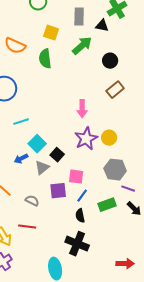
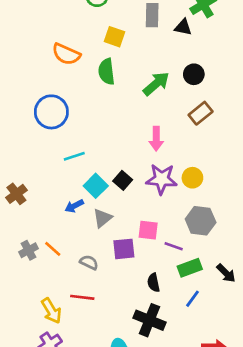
green arrow: (82, 46) -> (156, 84), moved
purple star: (86, 139) -> (162, 179), turned 30
black square: (57, 155) -> (123, 180), moved
purple line: (128, 189) -> (174, 246), moved
blue line: (82, 196) -> (192, 299), moved

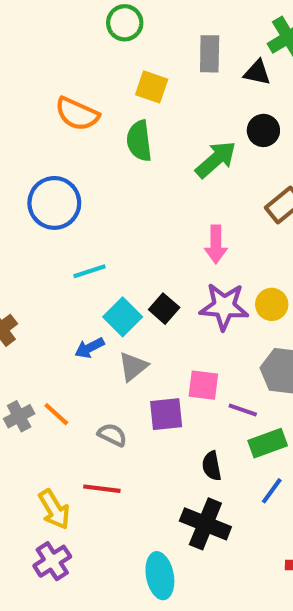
black circle: (194, 74) -> (263, 130), moved

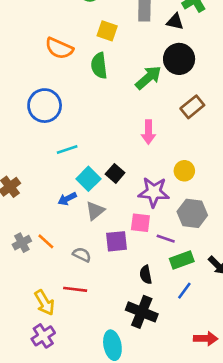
black circle: (263, 130) -> (179, 59), size x1.5
purple star: (224, 306) -> (154, 192), moved

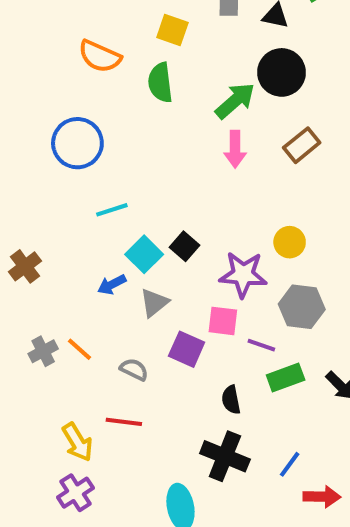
pink arrow: (148, 132) -> (235, 149), moved
purple square: (116, 241) -> (187, 349), turned 30
blue line: (184, 291) -> (290, 464), moved

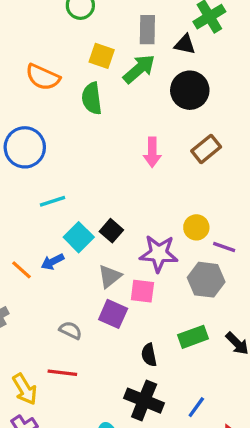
green arrow: (235, 101) -> (139, 69), moved
gray triangle: (154, 303) -> (110, 276), moved
purple line: (261, 345) -> (224, 247), moved
orange line: (79, 349) -> (22, 270), moved

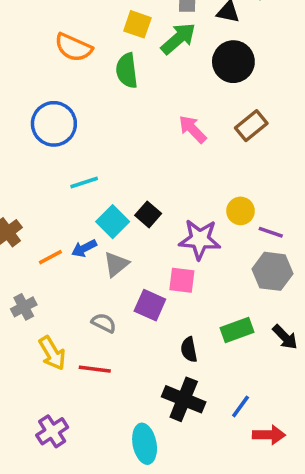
pink arrow: (152, 152) -> (193, 129), turned 136
orange line: (22, 270) -> (50, 257), turned -70
gray triangle: (110, 276) -> (116, 264), moved
gray hexagon: (206, 280) -> (273, 271), moved
yellow arrow: (25, 389) -> (52, 353), moved

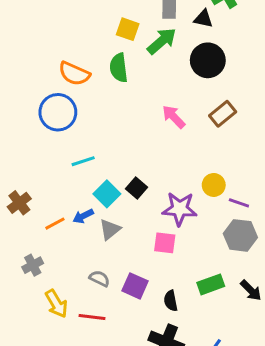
orange semicircle: (73, 47) -> (74, 74), moved
purple square: (150, 305) -> (135, 286), moved

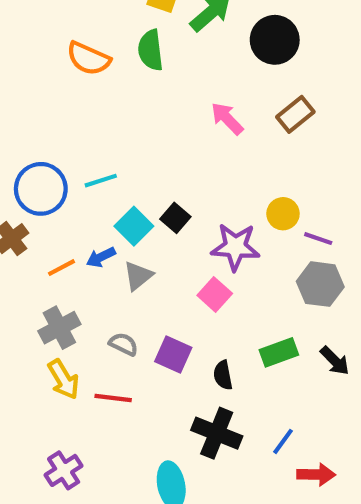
blue circle: (58, 112) -> (41, 189), moved
pink square: (165, 243) -> (215, 294), turned 35
gray cross: (33, 265) -> (59, 328), moved, size x1.4

